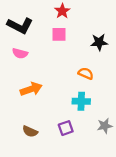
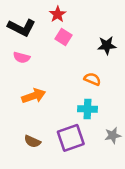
red star: (62, 11) -> (58, 14), moved
pink square: (59, 34) -> (64, 37), turned 32
purple square: (66, 128) -> (71, 138), size x1.6

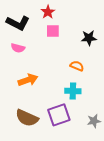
pink square: (64, 37) -> (53, 31), turned -32
gray star: (113, 135) -> (94, 121), moved
brown semicircle: (32, 141) -> (27, 118), size x1.6

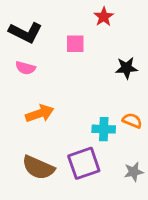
red star: (48, 12) -> (104, 17), moved
black star: (89, 38) -> (126, 68), moved
orange semicircle: (77, 66) -> (132, 121), moved

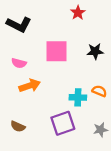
pink square: (75, 44) -> (56, 51), moved, size x1.6
pink semicircle: (25, 68) -> (19, 63), moved
brown semicircle: (38, 168) -> (18, 126), moved, size x0.6

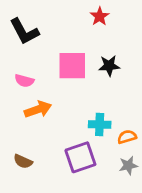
black L-shape: (19, 24) -> (24, 31), turned 35
black star: (95, 51) -> (109, 66), moved
orange semicircle: (99, 91) -> (127, 137), moved, turned -40

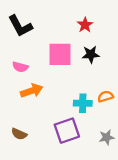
red star: (100, 16) -> (85, 25), moved
orange semicircle: (127, 137) -> (105, 96), moved

